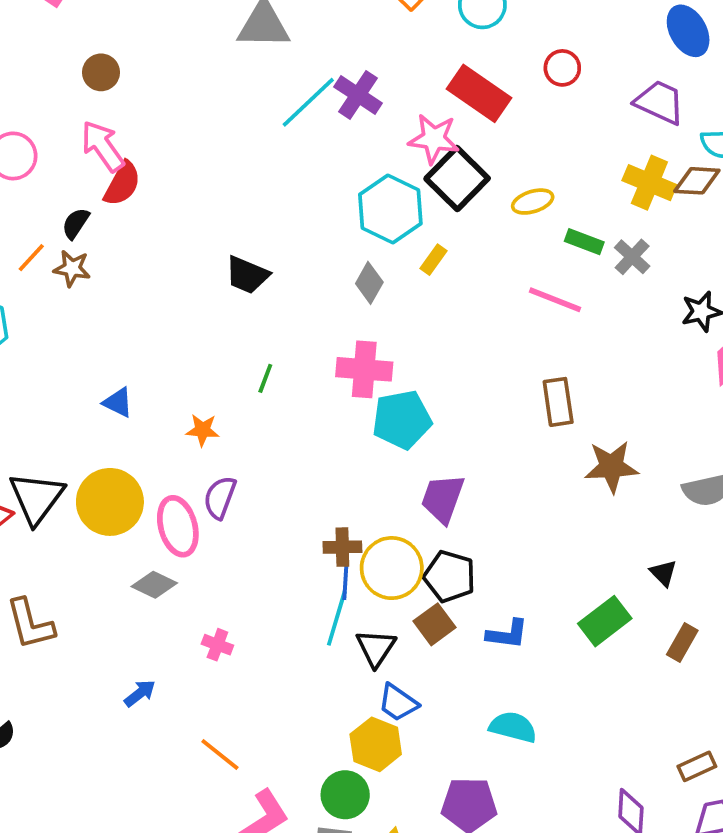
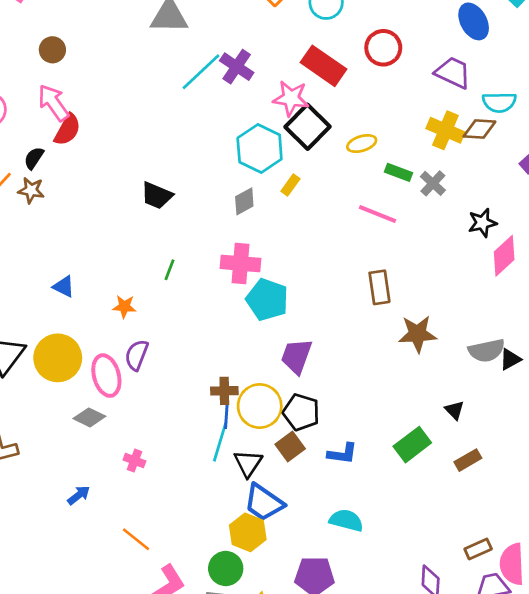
red circle: (562, 68) -> (383, 48), size x1.4
gray diamond: (369, 283) -> (244, 201), turned 32
cyan pentagon: (402, 420) -> (267, 300), turned 30
brown rectangle: (682, 642) -> (468, 460), turned 30
blue trapezoid: (398, 703) -> (264, 503), size x1.4

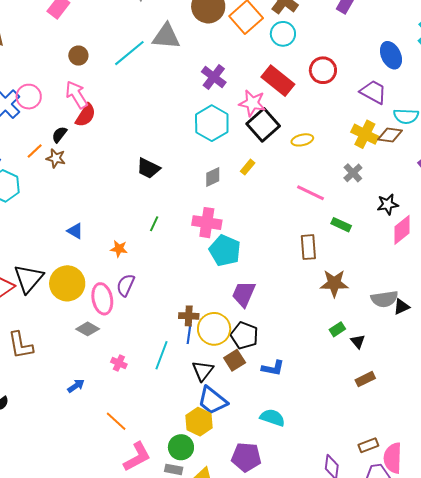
cyan line: (201, 72) -> (129, 53), moved
cyan hexagon: (260, 149) -> (212, 123), moved
green rectangle: (399, 172) -> (341, 225), moved
cyan line: (220, 442) -> (162, 355), moved
green rectangle: (412, 445) -> (337, 329), moved, size x0.6

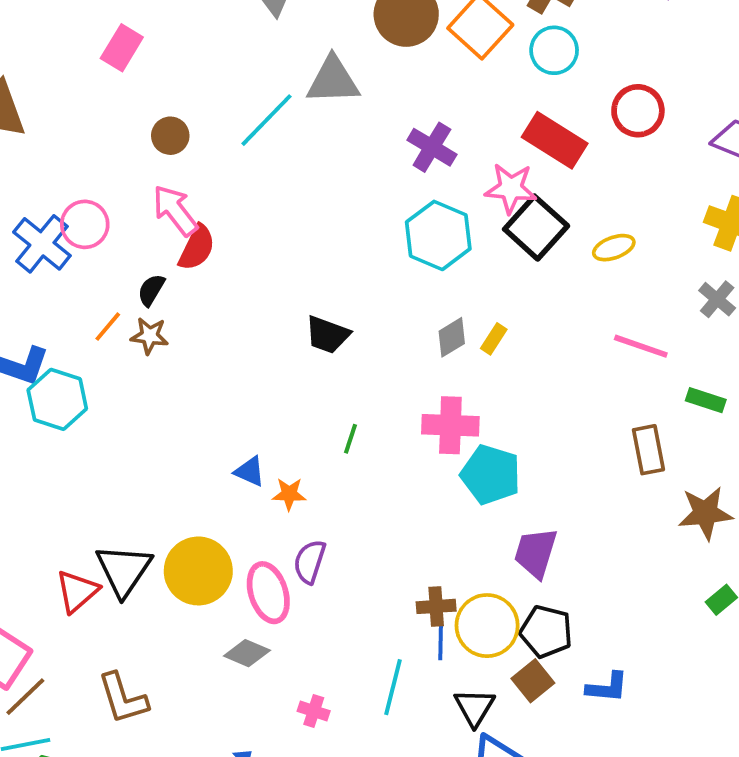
yellow rectangle: (248, 167) -> (494, 339), moved
blue triangle: (75, 231) -> (250, 471), moved

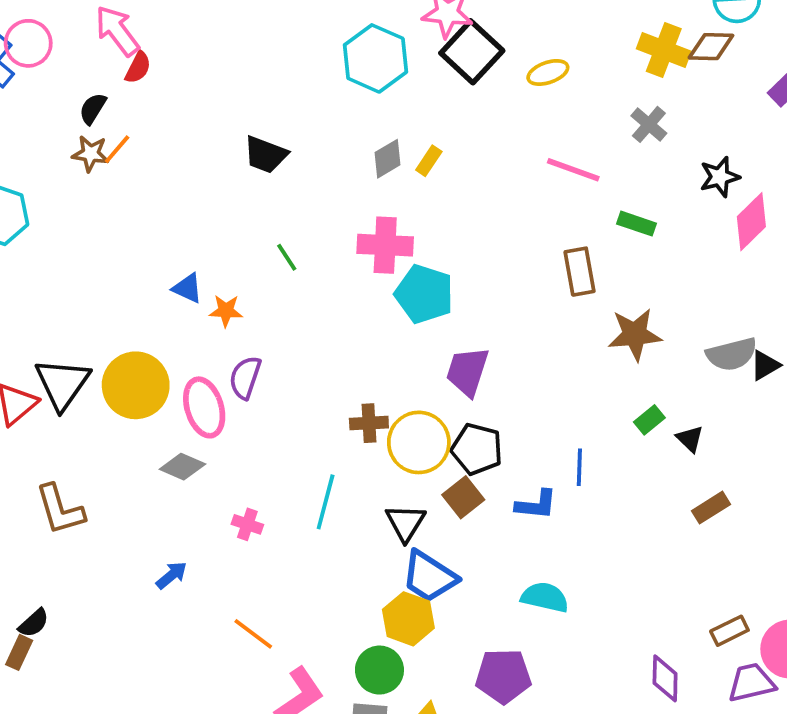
red semicircle: (197, 248) -> (138, 67), size x0.7
orange line: (108, 327) -> (117, 149), moved
green line: (350, 439) -> (287, 257), turned -52
blue line: (441, 641) -> (579, 467), moved

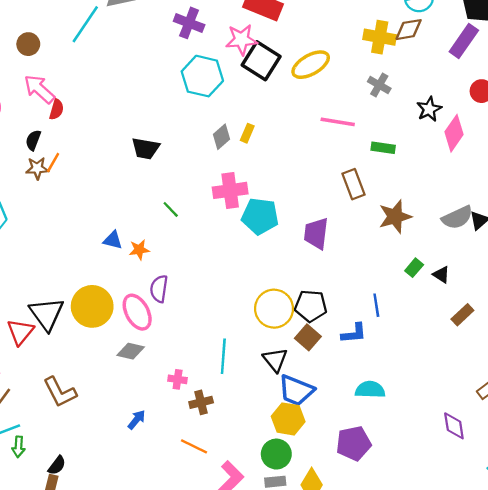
yellow ellipse: (548, 72) -> (311, 65), size x1.5
purple trapezoid: (467, 371) -> (316, 233), moved
brown cross: (369, 423) -> (201, 402), moved

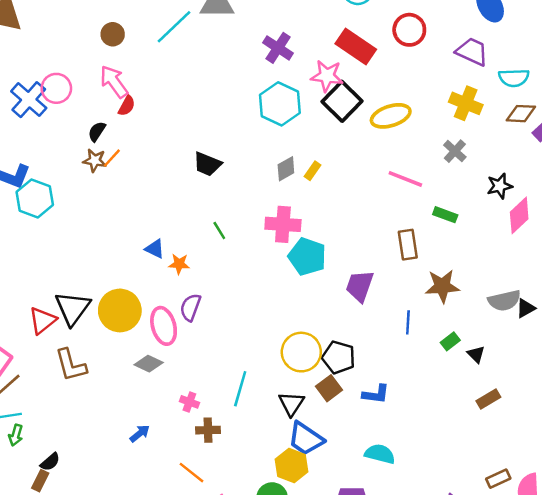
brown diamond: (409, 30) -> (521, 114), moved
blue line: (376, 305) -> (408, 322), moved
brown L-shape: (60, 392) -> (71, 365), moved

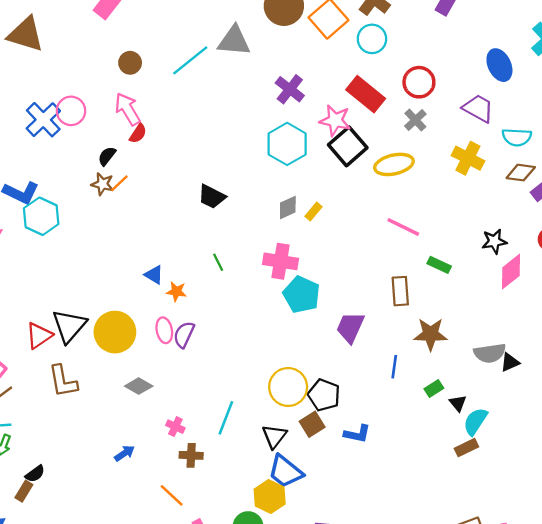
gray cross: (455, 151) -> (415, 120), moved
pink ellipse: (164, 326) -> (164, 330), moved, size x0.7
cyan semicircle: (380, 454) -> (475, 421), moved, turned -76

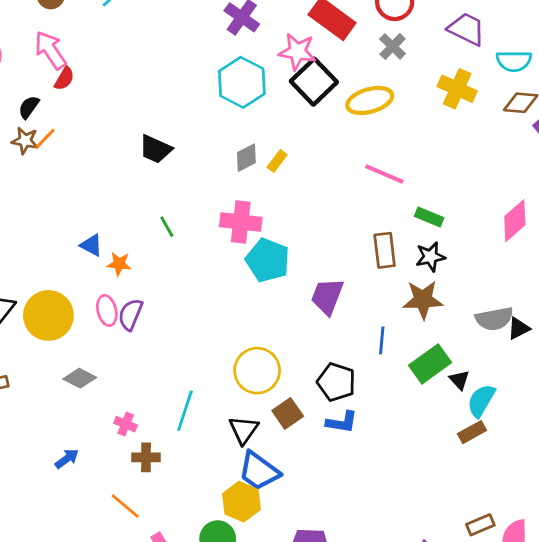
black star: (494, 241) -> (430, 257), moved
green rectangle: (434, 389) -> (430, 364), size x1.8
black pentagon: (324, 395) -> (336, 382), moved

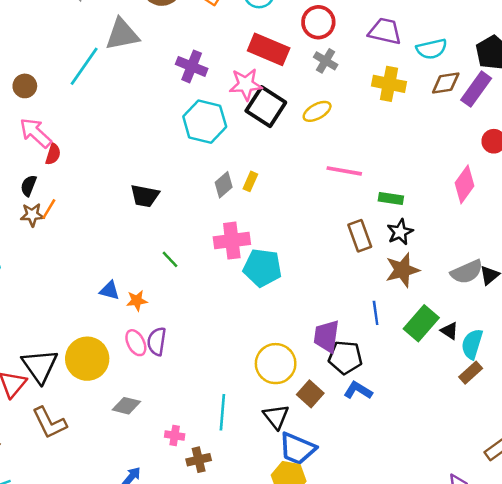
yellow ellipse: (370, 100) -> (317, 111), size x0.7
purple trapezoid: (327, 296) -> (327, 336), moved
blue L-shape: (342, 422) -> (358, 390), turned -144

